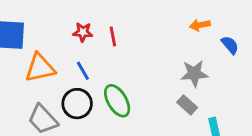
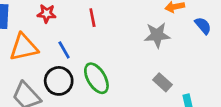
red star: (83, 32) -> (47, 14), moved
gray star: (194, 74) -> (157, 35), moved

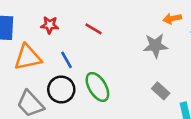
red line: (92, 18) -> (94, 29), turned -48

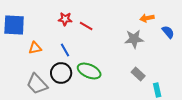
red star: (50, 25) -> (65, 19), moved
orange triangle: (28, 57) -> (35, 48), size x0.6
green ellipse: (97, 87) -> (89, 71), turned -35

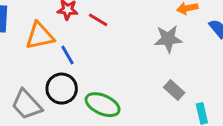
orange triangle: (35, 48) -> (40, 36), moved, size x1.5
green ellipse: (89, 71) -> (103, 105), moved

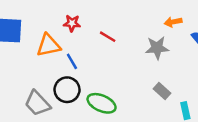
red line: (98, 20) -> (108, 37), moved

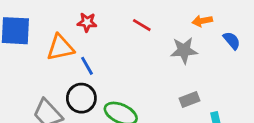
red line: (108, 37) -> (142, 25), moved
gray rectangle: (162, 91) -> (190, 100), turned -63

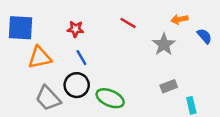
red star: (87, 22) -> (75, 29), moved
orange triangle: (60, 48) -> (40, 58), moved
gray star: (184, 50) -> (164, 44), turned -30

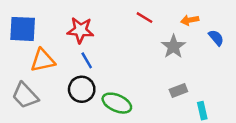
red line: (128, 23) -> (145, 18), moved
red star: (75, 29) -> (80, 30), size x1.5
gray trapezoid: (48, 98) -> (25, 96), moved

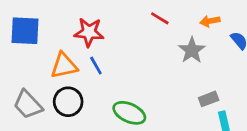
orange triangle: (43, 60) -> (64, 66), moved
black circle: (82, 89) -> (68, 102), moved
gray rectangle: (178, 90) -> (209, 99), moved

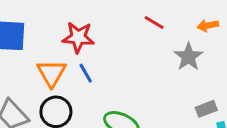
orange triangle: (64, 66) -> (51, 73), turned -48

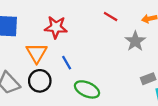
blue line: (86, 73) -> (67, 63), moved

